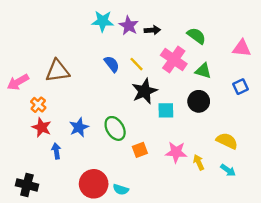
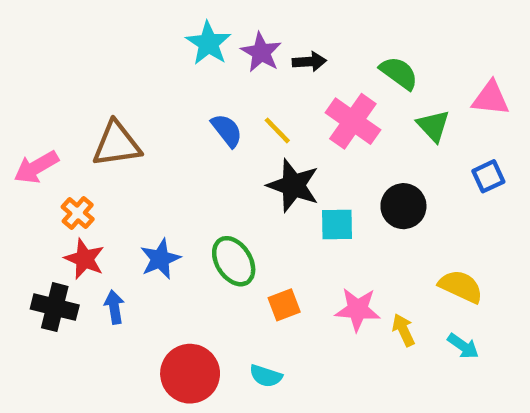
cyan star: (103, 21) -> (208, 43), turned 30
green triangle: (203, 71) -> (433, 126), moved, turned 30
black star: (144, 91) -> (293, 185), turned -30
black cross: (27, 185) -> (55, 307), moved
cyan semicircle: (121, 189) -> (266, 376), moved

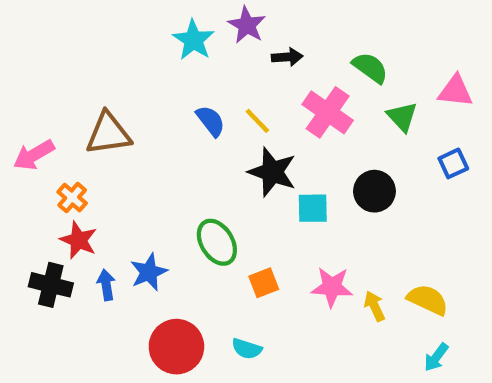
purple star: (261, 52) -> (247, 25), moved
blue star: (160, 259) -> (149, 272), moved
yellow semicircle: (461, 286) -> (428, 300), moved
cyan arrow: (463, 346) -> (436, 357), moved, turned 92

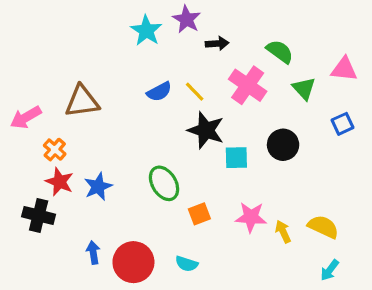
blue semicircle: (211, 121) -> (159, 92), turned 100
blue star: (149, 272) -> (98, 187), moved
blue arrow: (106, 285) -> (93, 252), moved

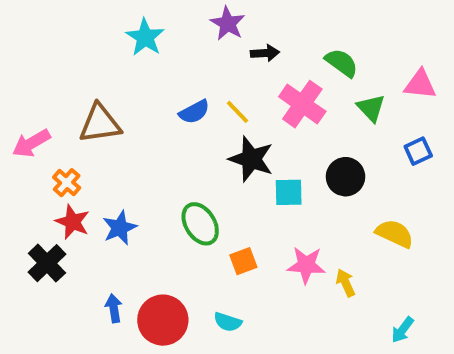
cyan star: (146, 31) -> (145, 37), moved
black cross: (39, 216) -> (47, 263), turned 32
yellow semicircle: (323, 227) -> (395, 234), moved

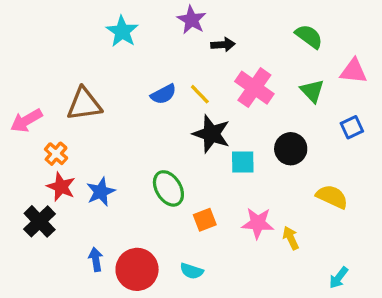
green semicircle: (342, 63) -> (309, 36), moved

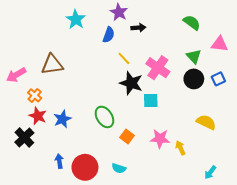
pink cross: (254, 88) -> (158, 68), moved
blue semicircle: (163, 94) -> (109, 35), moved, turned -42
black circle: (291, 149) -> (194, 79), moved
orange square: (205, 220) -> (127, 136), turned -32

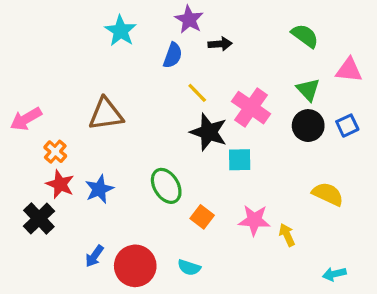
brown triangle: (52, 65) -> (106, 114), moved
blue arrow: (59, 161) -> (94, 256), turned -136
cyan arrow: (210, 172) -> (334, 274), turned 40

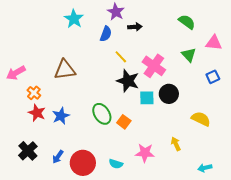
black circle: (308, 126) -> (169, 94), moved
orange square: (202, 217) -> (124, 122), moved
black cross: (39, 219) -> (28, 151), moved
pink star: (254, 220) -> (145, 153), moved

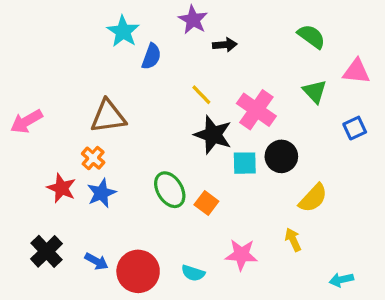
blue semicircle: (106, 34) -> (151, 56), moved
orange cross: (34, 93) -> (93, 158), moved
yellow semicircle: (201, 119) -> (313, 198), moved, turned 108
blue arrow: (58, 157) -> (96, 261), turned -96

